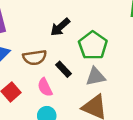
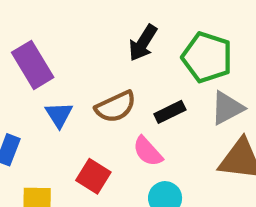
black rectangle: (64, 69) -> (170, 112), turned -56

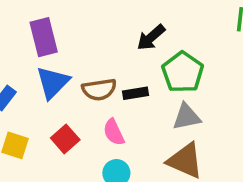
black arrow: (143, 43) -> (151, 37), moved
black rectangle: (170, 112) -> (136, 93), moved
blue triangle: (59, 115) -> (53, 82), size x1.5

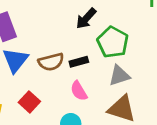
pink semicircle: (114, 132) -> (79, 91), moved

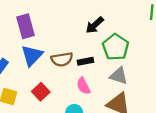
gray triangle: (119, 76) -> (119, 76), turned 30

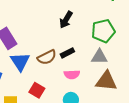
green pentagon: (116, 47) -> (103, 31), moved, turned -30
pink semicircle: (83, 86) -> (72, 74), turned -49

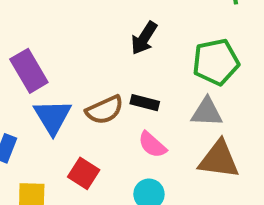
black rectangle: (67, 53) -> (145, 103), turned 40
pink semicircle: (72, 74) -> (152, 145), turned 42

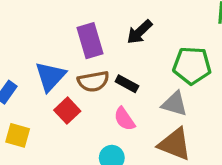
purple rectangle: (29, 71) -> (90, 41), moved
red square: (84, 173) -> (67, 111), moved

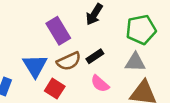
black rectangle: (127, 84) -> (95, 56), turned -48

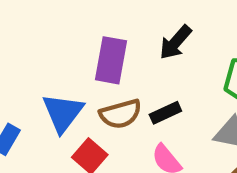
purple rectangle: (58, 31) -> (111, 60), turned 32

